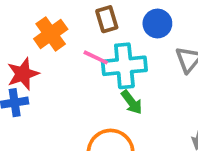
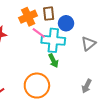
blue circle: (157, 24) -> (66, 23), moved
orange cross: (51, 34) -> (28, 17), moved

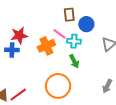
orange cross: (28, 17) -> (46, 46), moved
cyan cross: (53, 40) -> (74, 41), size x0.6

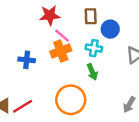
pink line: (60, 34) -> (62, 36), moved
red star: (19, 35) -> (50, 15), moved
blue cross: (12, 50) -> (27, 60), moved

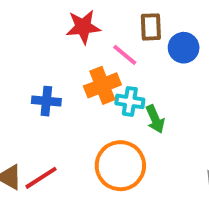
pink line: (62, 36) -> (125, 55), moved
cyan cross: (94, 48) -> (130, 101), moved

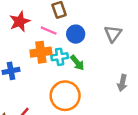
blue circle: (184, 48) -> (76, 34), moved
orange cross: (102, 85) -> (41, 52), turned 30

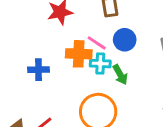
pink line: (49, 31) -> (97, 43), moved

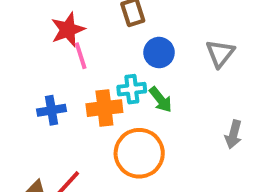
pink line: (97, 43) -> (81, 56), moved, turned 48
orange cross: (79, 54) -> (104, 108), moved

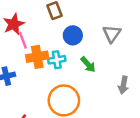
green arrow: (161, 100) -> (88, 64), moved
orange cross: (104, 108) -> (37, 57), moved

